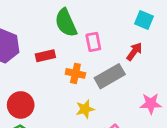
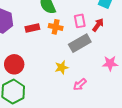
pink rectangle: (93, 42) -> (80, 21), moved
orange cross: (75, 73) -> (56, 27), moved

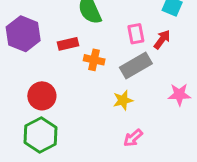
orange cross: (56, 27) -> (94, 60), moved
yellow star: (62, 67) -> (123, 100), moved
pink arrow: (80, 85) -> (133, 138), moved

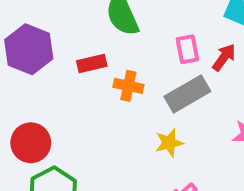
red circle: (42, 96) -> (31, 143), moved

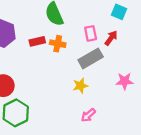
orange cross: (128, 86) -> (58, 44), moved

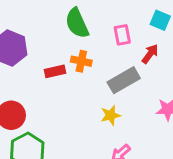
pink rectangle: (91, 33) -> (122, 35), moved
red rectangle: (37, 41) -> (55, 71), moved

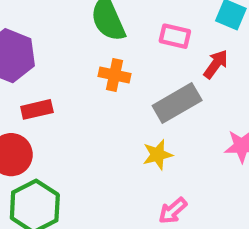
pink rectangle: (122, 35) -> (175, 36), turned -66
red rectangle: (55, 71) -> (37, 109), moved

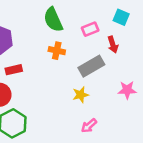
pink rectangle: (175, 36) -> (90, 29), turned -35
red arrow: (216, 64) -> (113, 45), turned 126

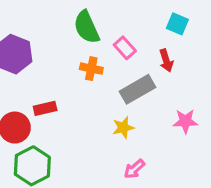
pink rectangle: (90, 29) -> (125, 48), moved, turned 70
red rectangle: (14, 70) -> (45, 108), moved

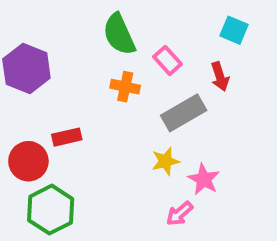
pink star: (185, 121) -> (204, 179), moved, turned 30

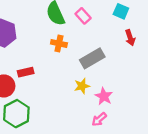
pink rectangle: (167, 60) -> (83, 16), moved
red arrow: (220, 77) -> (130, 38), moved
pink arrow: (180, 214) -> (99, 119), moved

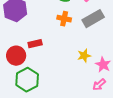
gray rectangle: (92, 58) -> (93, 19), moved

